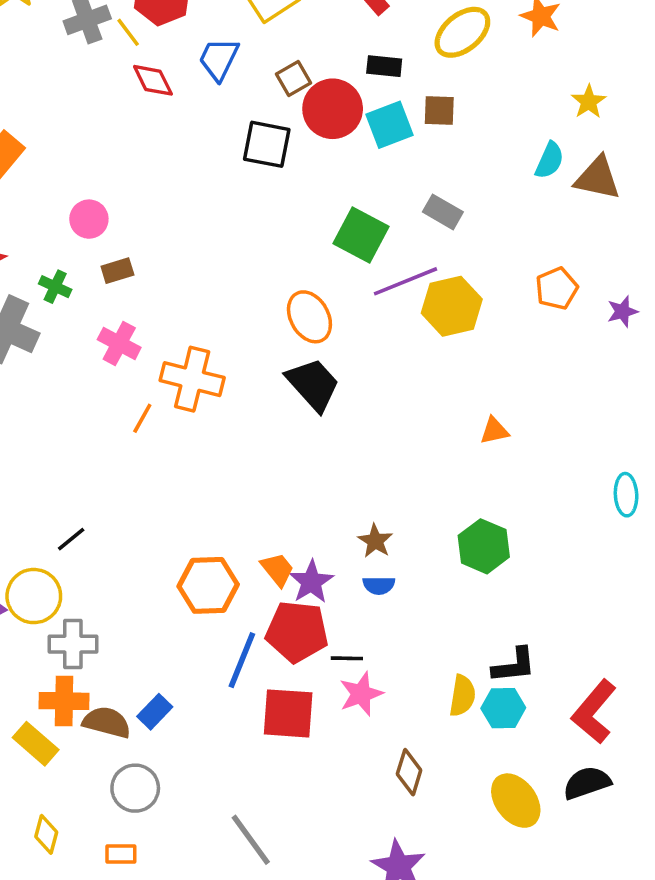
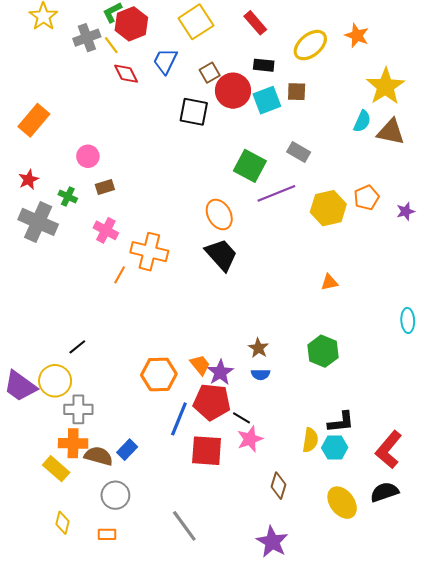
yellow star: (589, 102) -> (386, 86), size x1.8
yellow hexagon: (452, 306) -> (328, 208), moved
black line: (347, 658) -> (241, 418), turned 30

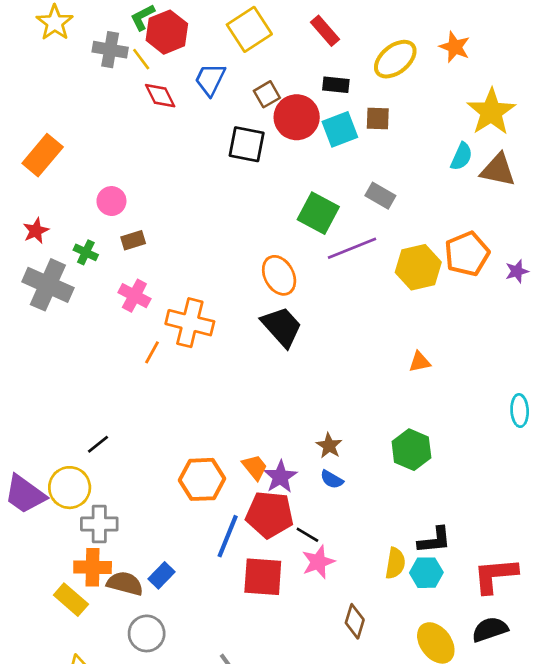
gray cross: (87, 38) -> (110, 50), turned 30
orange pentagon: (366, 198) -> (467, 254), size x1.4
blue semicircle: (261, 374) -> (332, 479), turned 30
red L-shape: (389, 450) -> (495, 575), turned 45

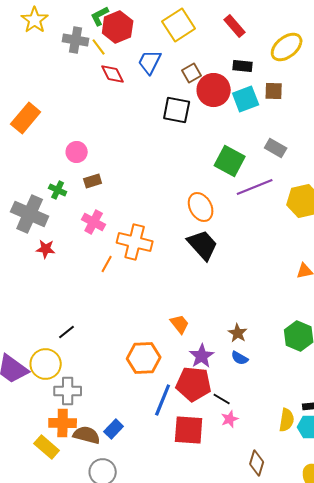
red star: (36, 231) -> (46, 249), moved, turned 30
orange trapezoid: (255, 467) -> (180, 324), moved
pink star: (318, 562) -> (230, 419), size x0.7

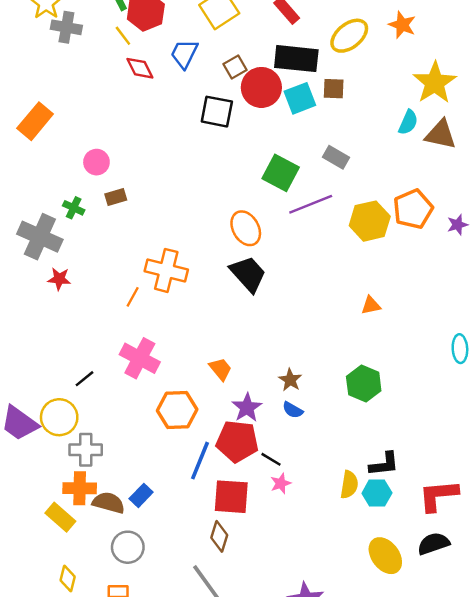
gray cross: (76, 40) -> (66, 27), moved
black rectangle: (243, 66) -> (296, 59), size x1.8
pink cross: (94, 222) -> (140, 358), moved, size x1.4
brown diamond: (257, 463) -> (219, 536), moved

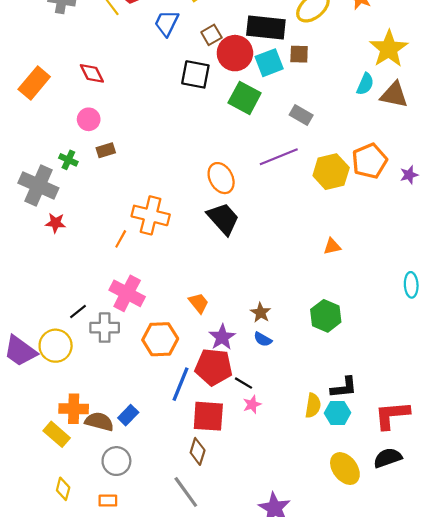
red diamond: (140, 68) -> (92, 73), moved
green square: (281, 173) -> (245, 98), moved
gray cross: (86, 450) -> (105, 328), moved

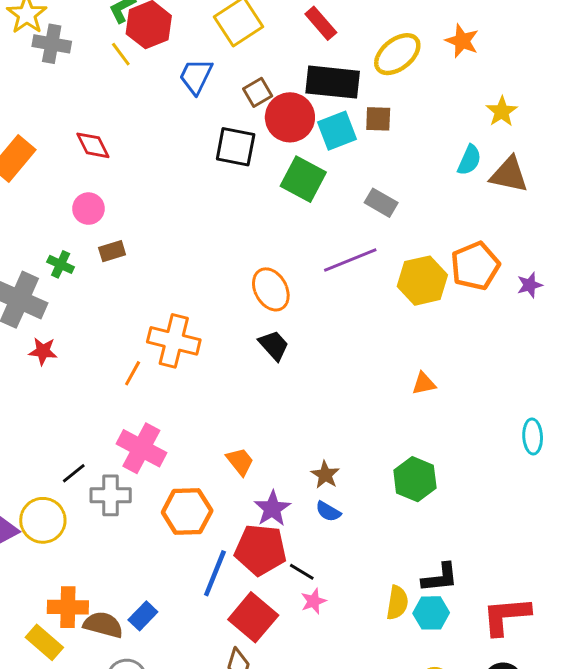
yellow star: (389, 49) -> (502, 111), size x0.6
black trapezoid: (223, 219) -> (274, 345), size x0.7
red square: (208, 416) -> (253, 617), turned 36

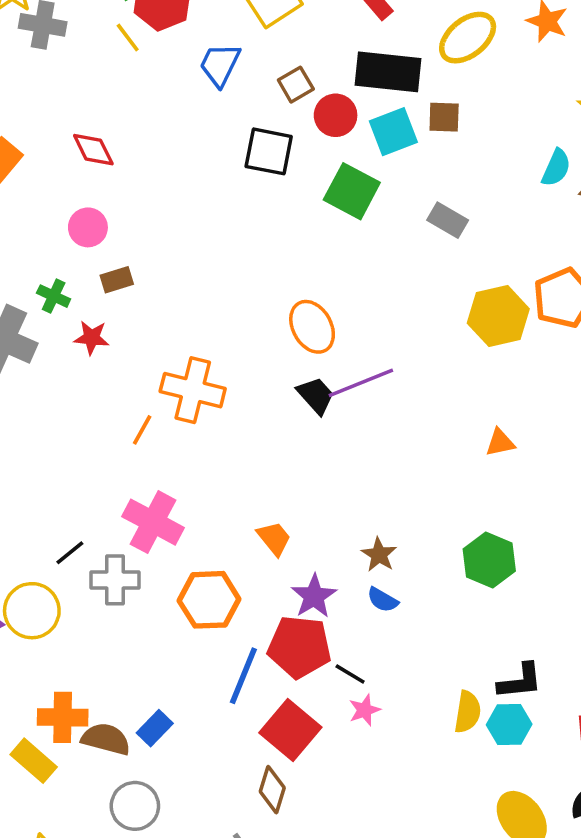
red circle: (290, 117) -> (336, 115), size x0.7
purple line: (350, 260) -> (361, 383), moved
red star: (43, 351) -> (92, 338), moved

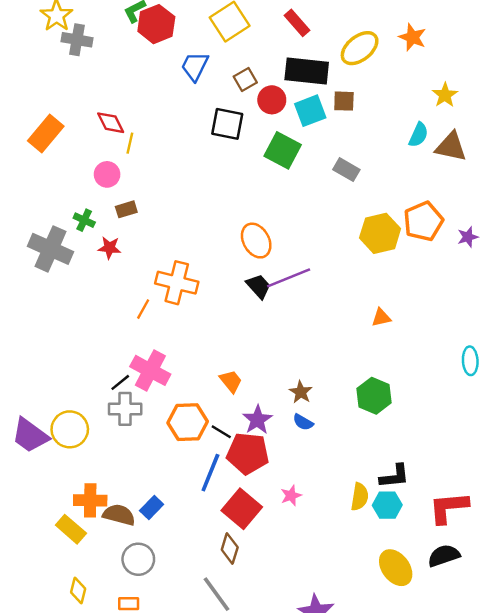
yellow line: (128, 38) -> (130, 143), moved, turned 50
black line: (70, 553) -> (120, 382), moved
black line: (350, 674) -> (221, 432), moved

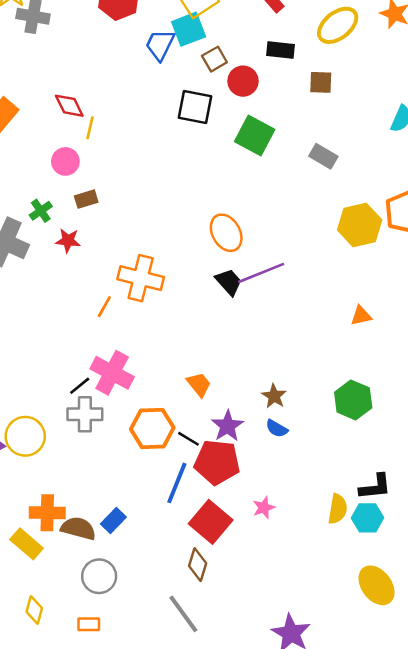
black rectangle: (307, 71) -> (281, 50), size x0.6
cyan square: (310, 111) -> (189, 29), moved
green cross: (84, 220) -> (41, 211), turned 30

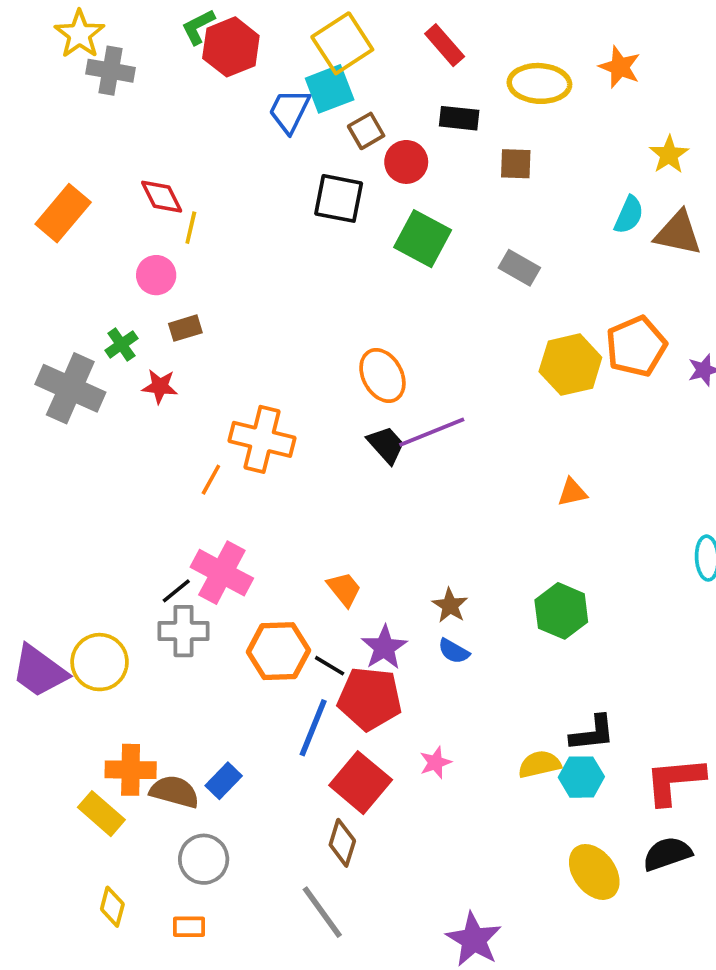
yellow ellipse: (338, 25) -> (539, 83), turned 42
yellow semicircle: (338, 509) -> (539, 764), turned -112

